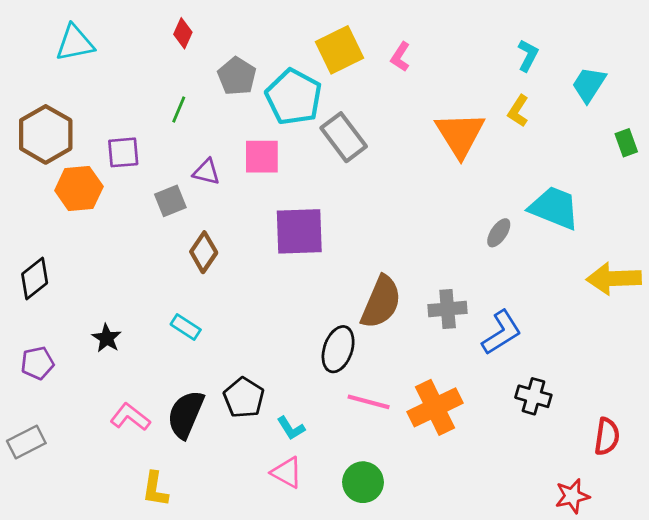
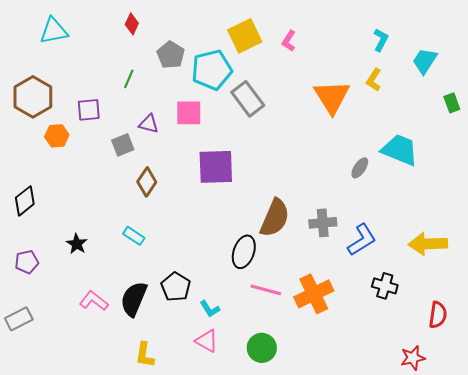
cyan pentagon: (294, 97) -> (212, 70), turned 30
orange hexagon: (79, 188) -> (57, 136), size x0.7
yellow arrow: (614, 279) -> (428, 244), moved
yellow L-shape: (155, 489) -> (145, 355), moved

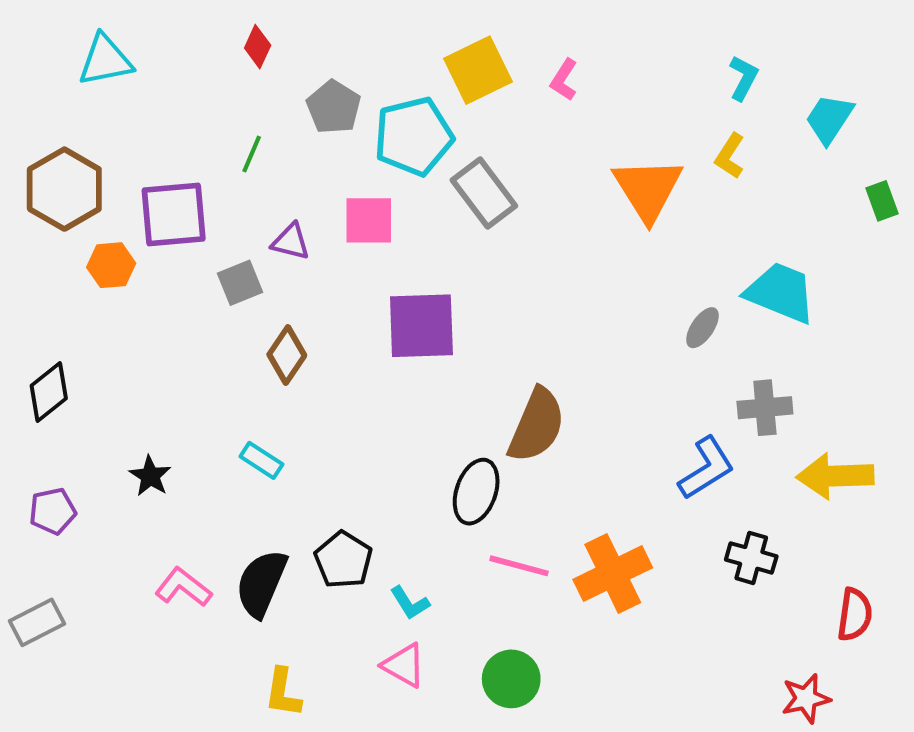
purple square: (89, 110) -> (174, 214), size x1.5
gray cross: (323, 223) -> (765, 408), moved

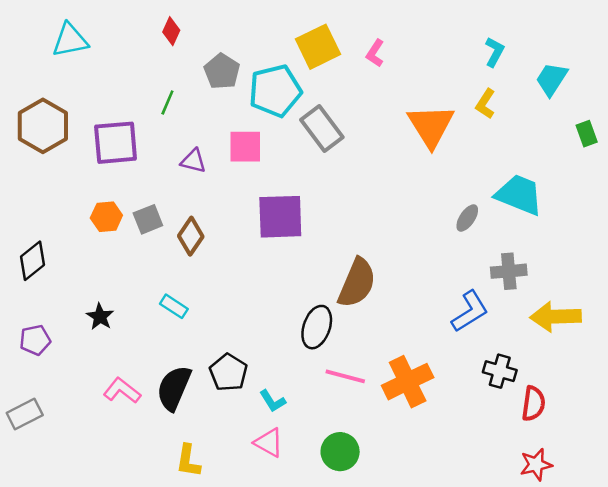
orange hexagon: (111, 265) -> (106, 217), moved
gray square: (240, 283) -> (148, 219), moved
red semicircle: (855, 615) -> (533, 404), moved

